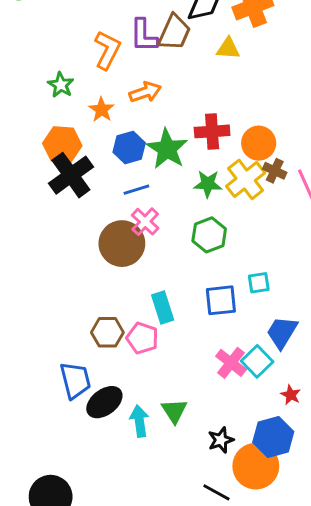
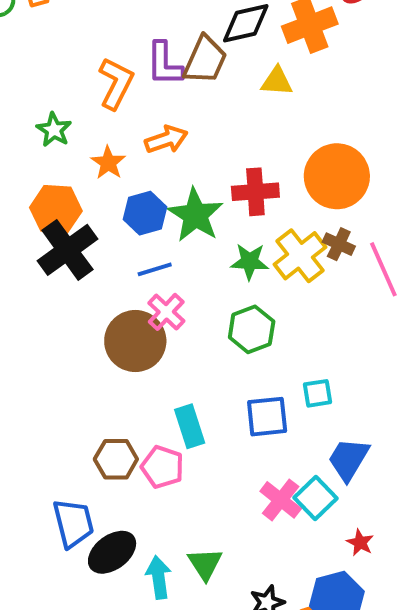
orange circle: (259, 143) -> (337, 176), moved, size x1.4

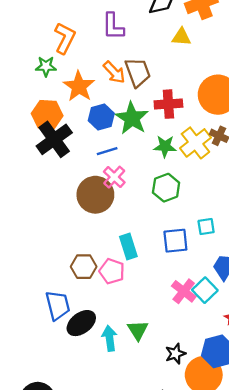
brown trapezoid: (205, 60) -> (138, 72), moved, turned -44
orange L-shape: (116, 83) -> (65, 38), moved
green star: (54, 130) -> (46, 66), turned -30
orange arrow: (166, 139) -> (114, 72), turned 65
orange star: (108, 163) -> (79, 86), size x1.5

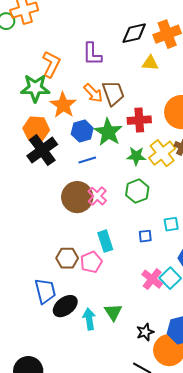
green star: (46, 66) -> (35, 88), size x1.6
pink cross: (114, 177) -> (97, 196), moved
blue square: (175, 241) -> (145, 236), size x0.6
pink pentagon: (112, 271) -> (91, 262), turned 30

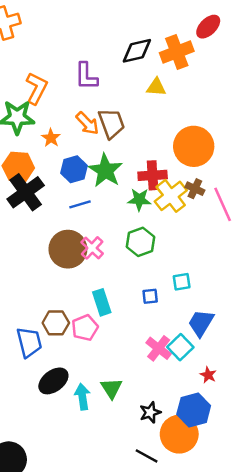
orange star: (63, 105) -> (51, 138), size x0.6
red cross: (139, 120) -> (153, 175), moved
blue trapezoid: (45, 291) -> (29, 342), moved

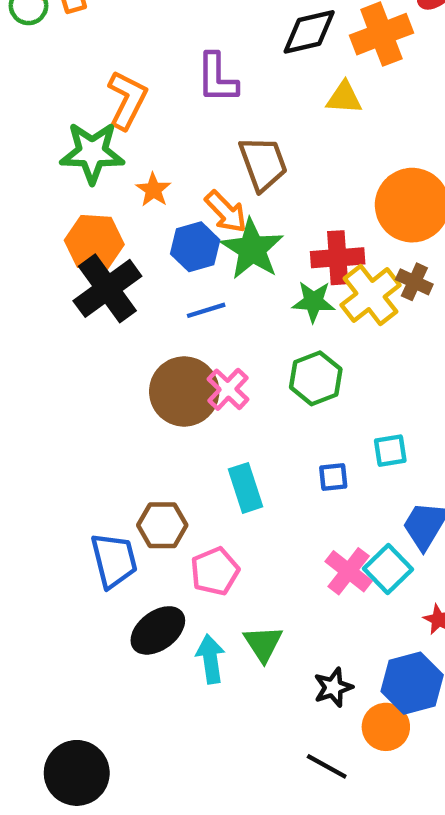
orange arrow: (87, 123) -> (226, 212), moved
pink pentagon: (85, 328) -> (215, 571), moved
orange circle: (179, 434) -> (386, 727), size x0.7

